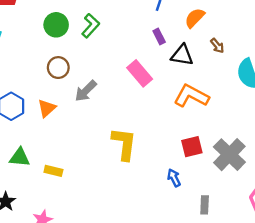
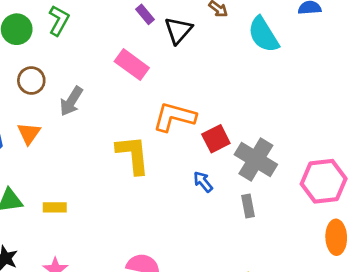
black triangle: (182, 55) -> (178, 30), turned -45
orange L-shape: (191, 96) -> (174, 117), moved
gray cross: (229, 155) -> (256, 160), moved

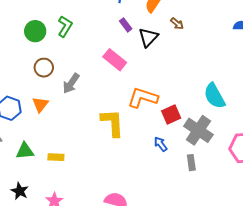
cyan semicircle: (263, 35) -> (214, 96), moved

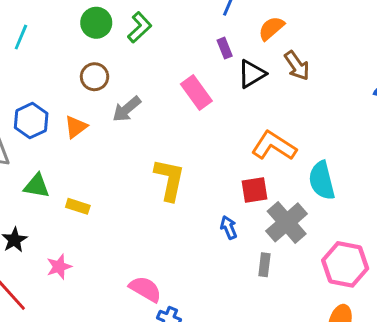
brown arrow: (177, 24) -> (297, 66), size x1.5
orange L-shape: (143, 98) -> (274, 146), moved

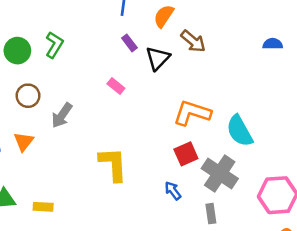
pink rectangle: (196, 93) -> (116, 86), size x0.6

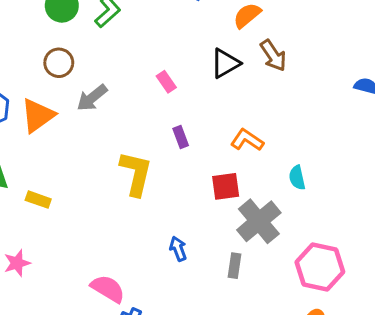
purple rectangle: (129, 43) -> (181, 137), moved
orange L-shape: (192, 113) -> (247, 140), size x0.7
cyan semicircle: (240, 131) -> (297, 178), size x0.6
orange triangle: (24, 141) -> (38, 115), size x1.4
blue arrow: (173, 191) -> (178, 249), moved

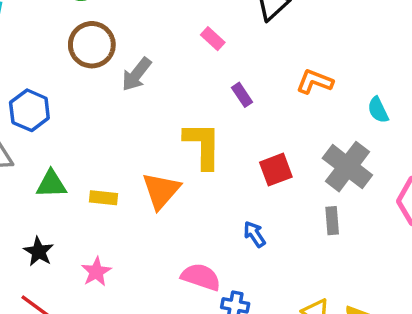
brown circle: (59, 63) -> (92, 45), size x1.4
orange triangle: (38, 115) -> (161, 191), moved
red square: (226, 186) -> (276, 170), moved
blue arrow: (178, 249) -> (254, 234), moved

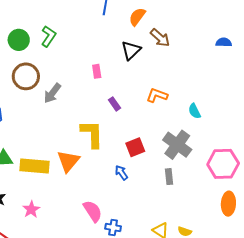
pink rectangle: (213, 39) -> (97, 71), turned 40
yellow rectangle: (103, 198) -> (35, 166), size x1.8
blue arrow: (254, 234) -> (121, 173), moved
pink semicircle: (201, 277) -> (93, 211), turned 40

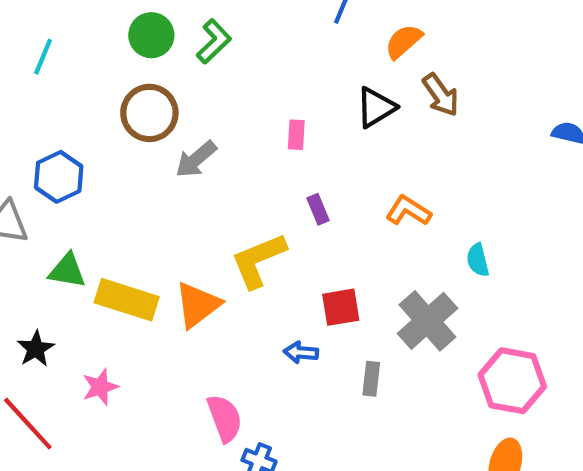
yellow L-shape: (92, 134) -> (258, 260), turned -124
blue arrow: (121, 173) -> (301, 352), turned -63
gray rectangle: (169, 177) -> (371, 379), moved

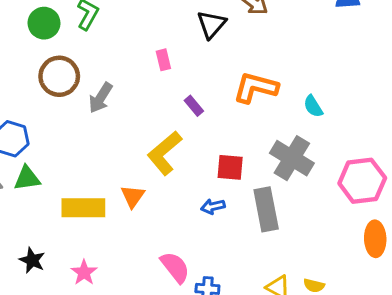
orange L-shape: (408, 211) -> (256, 88), size x1.4
green triangle: (67, 271) -> (27, 178), moved
orange triangle: (198, 305) -> (133, 196), size x0.7
red square: (341, 307) -> (230, 167), turned 32
gray rectangle: (371, 379) -> (266, 209), size x1.8

